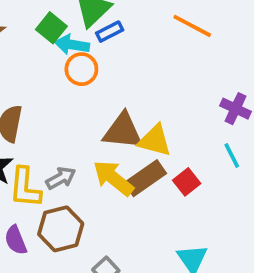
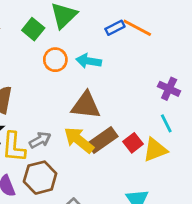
blue rectangle: (110, 32) -> (115, 28), moved
cyan arrow: (72, 45) -> (89, 61), moved
yellow triangle: (155, 141) -> (155, 150), moved, turned -36

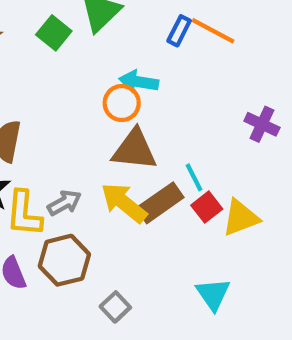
blue rectangle: (115, 28) -> (179, 31), turned -36
orange circle: (55, 60) -> (122, 103), moved
cyan line: (166, 123) -> (194, 177), moved

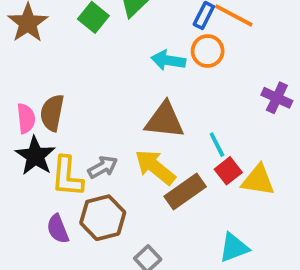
orange circle: (122, 103) -> (208, 51), moved
brown rectangle: (160, 203) -> (185, 191), moved
yellow triangle: (241, 218) -> (258, 180), turned 30
cyan triangle: (213, 294) -> (234, 248), turned 44

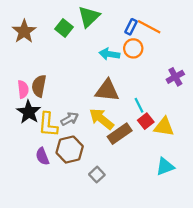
purple cross: (277, 98) -> (175, 77), turned 36
cyan triangle: (234, 248) -> (165, 167), moved

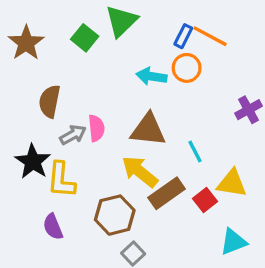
brown semicircle: (39, 86) -> (50, 101), moved
pink semicircle: (23, 89) -> (96, 128), moved
gray arrow: (70, 119) -> (73, 135), moved
red square: (146, 121) -> (205, 200), moved
brown hexagon: (70, 150) -> (115, 215), moved

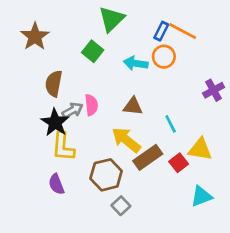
green square: (85, 38) -> (93, 51), moved
brown triangle: (148, 130) -> (133, 106), size x0.7
black star: (33, 162) -> (55, 122), moved

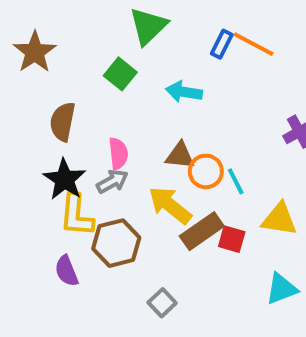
orange circle: (164, 57) -> (206, 171), moved
gray arrow: (73, 110) -> (112, 181), moved
red square: (179, 163) -> (232, 239), moved, turned -36
brown hexagon: (106, 175) -> (116, 243), moved

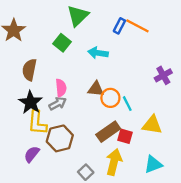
yellow arrow: (170, 205) -> (114, 162), moved, turned 65
purple semicircle: (67, 271) -> (32, 154), turned 60

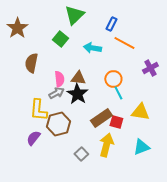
orange line: (137, 26) -> (124, 43), moved
brown triangle: (96, 89) -> (78, 78), moved
orange circle: (110, 98) -> (113, 79), moved
black star: (31, 102) -> (77, 94), moved

